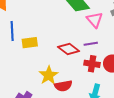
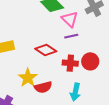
purple line: (91, 44) -> (71, 36), moved

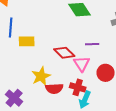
pink triangle: (70, 19) -> (82, 64), moved
red cross: (70, 63) -> (78, 87), moved

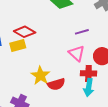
red diamond: (64, 53) -> (25, 32), moved
red cross: (78, 87) -> (88, 73), moved

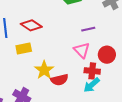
yellow rectangle: (18, 45) -> (24, 49), moved
cyan arrow: (89, 87) -> (92, 85), turned 36

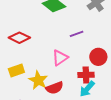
yellow rectangle: (24, 49) -> (16, 71), moved
pink triangle: (82, 50) -> (60, 58), moved, turned 48

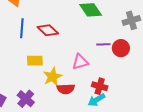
red circle: (98, 57) -> (121, 48), moved

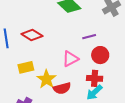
red circle: (121, 48) -> (100, 55), moved

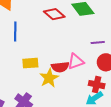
red diamond: (32, 35) -> (54, 14), moved
red semicircle: (62, 88) -> (60, 67), moved

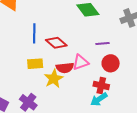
red diamond: (54, 14) -> (56, 43), moved
blue line: (15, 31) -> (34, 33), moved

